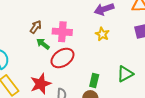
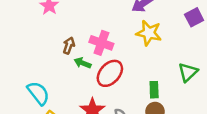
pink cross: (62, 32) -> (101, 43), turned 30
yellow star: (102, 34) -> (149, 33), size x1.5

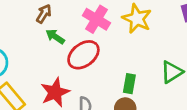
pink cross: (101, 43) -> (96, 19), moved

